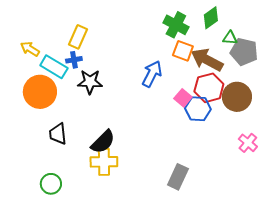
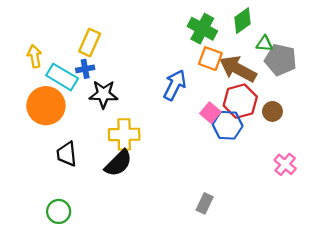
yellow arrow: (30, 49) -> (34, 56), turned 48
brown circle: (237, 97) -> (272, 111), size x0.6
yellow cross: (104, 162) -> (124, 134), moved
gray rectangle: (178, 177) -> (205, 203), size x0.7

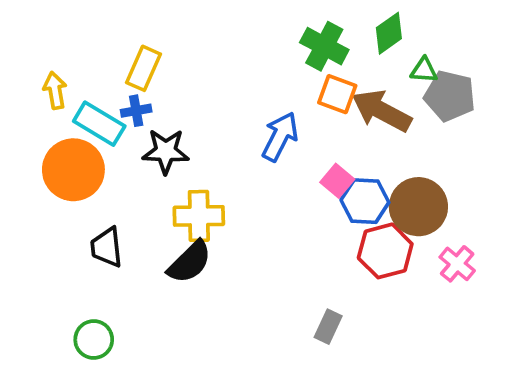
red hexagon: (240, 101) -> (385, 251), moved
brown circle: (272, 111) -> (418, 207), moved, size x1.8

